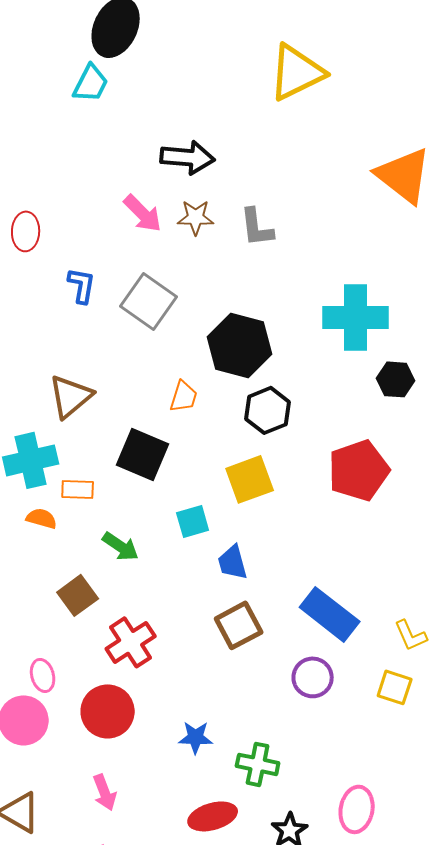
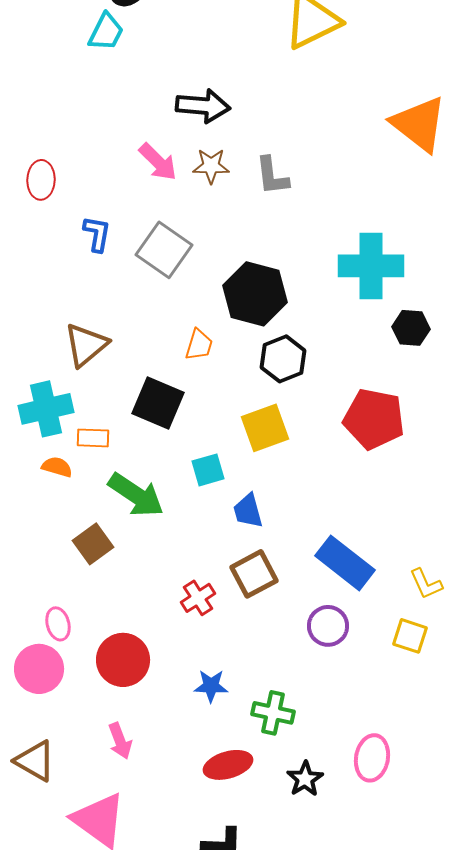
red pentagon: (359, 470) -> (374, 419), turned 30
green arrow: (121, 546) -> (136, 495), size x1.5
red cross: (131, 642) -> (198, 598), moved, size x0.7

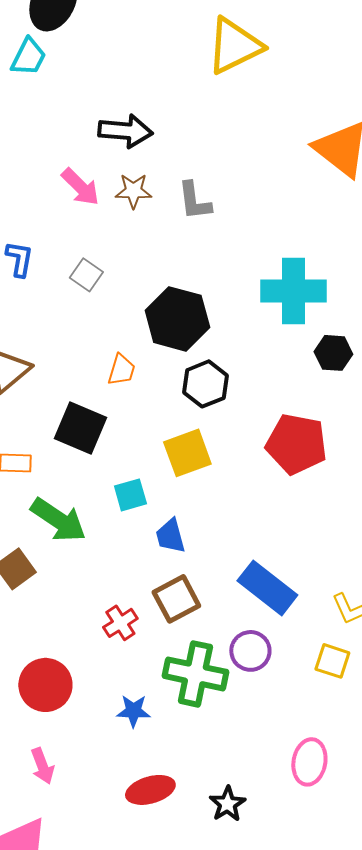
gray square: (164, 250) -> (86, 275), size x0.6
green cross: (273, 713) -> (195, 674), moved, size x1.5
pink ellipse: (372, 758) -> (309, 762), moved

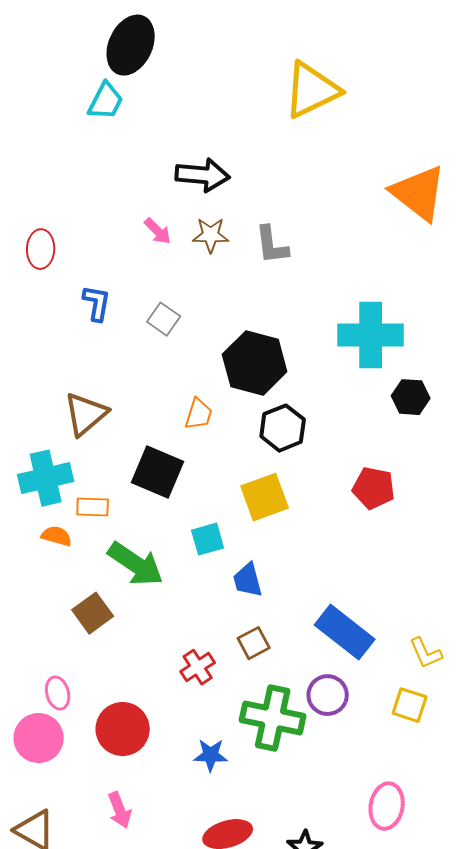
pink arrow: (80, 187) -> (158, 231), size x0.7
red pentagon: (296, 444) -> (374, 488), size x0.7
brown square: (176, 599) -> (254, 643), size x0.7

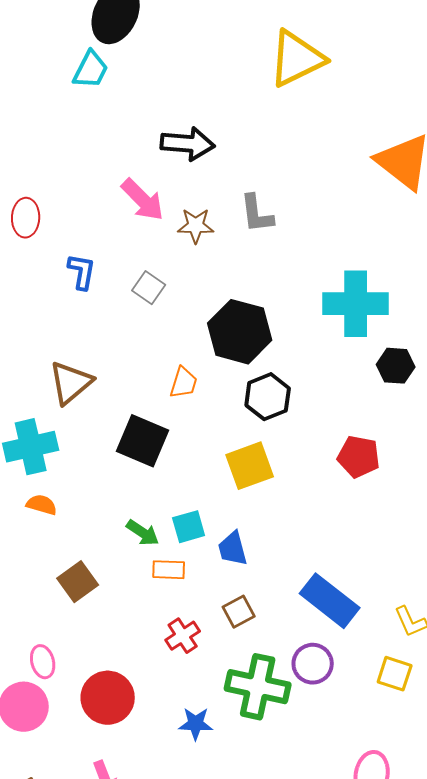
pink arrow: (158, 231) -> (143, 200), size x1.6
brown star: (211, 235) -> (196, 226), moved
orange rectangle: (93, 507) -> (169, 570), moved
cyan square: (208, 539) -> (189, 527), moved
green arrow: (136, 564) -> (143, 533), moved, size x0.6

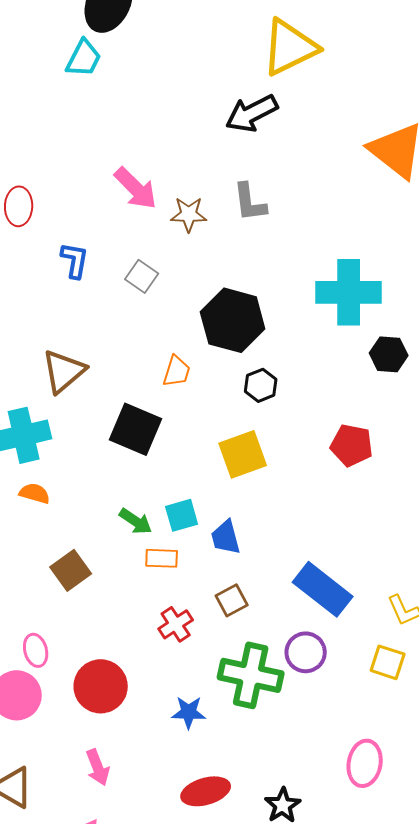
black arrow: (188, 144) -> (252, 113), moved, turned 148
black hexagon: (268, 397) -> (261, 385), size x0.7

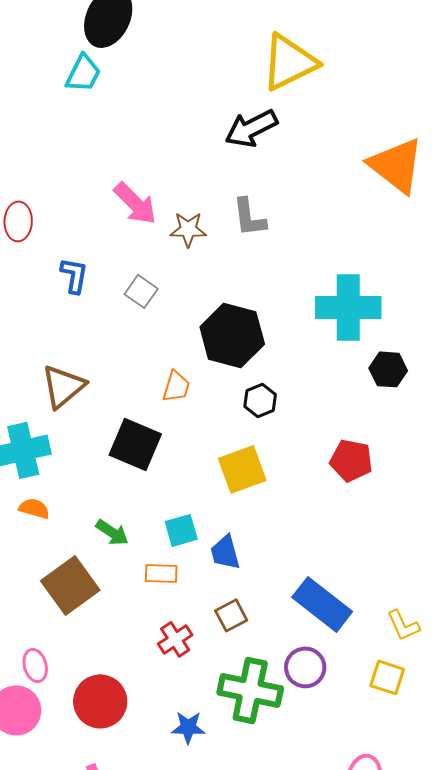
green arrow: (136, 521) -> (112, 532), moved
brown square: (71, 570) -> (70, 585), size x1.4

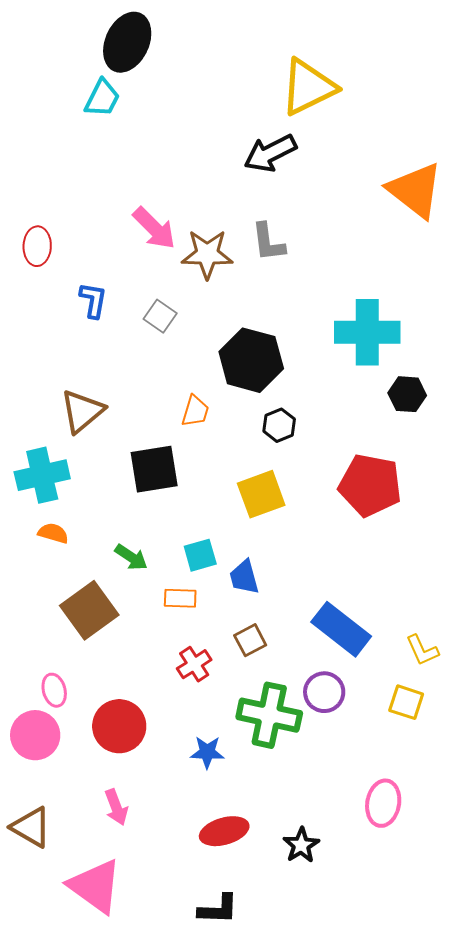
brown star: (188, 229) -> (207, 254), size x1.4
black square: (135, 444) -> (154, 469), turned -32
red pentagon: (351, 460) -> (370, 485), size x1.5

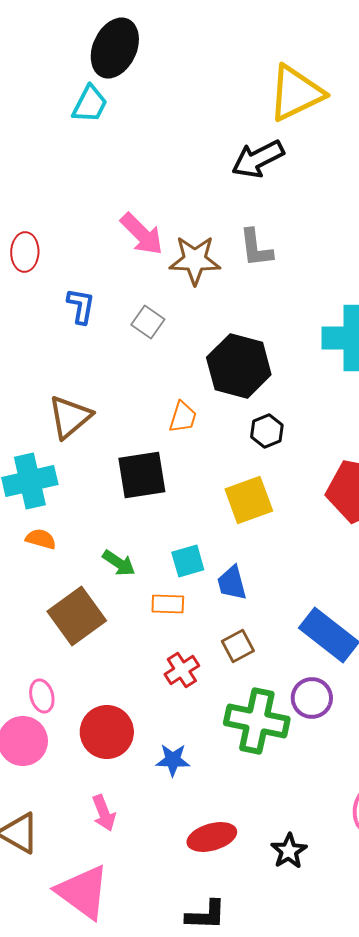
blue star: (207, 752) -> (173, 760), moved

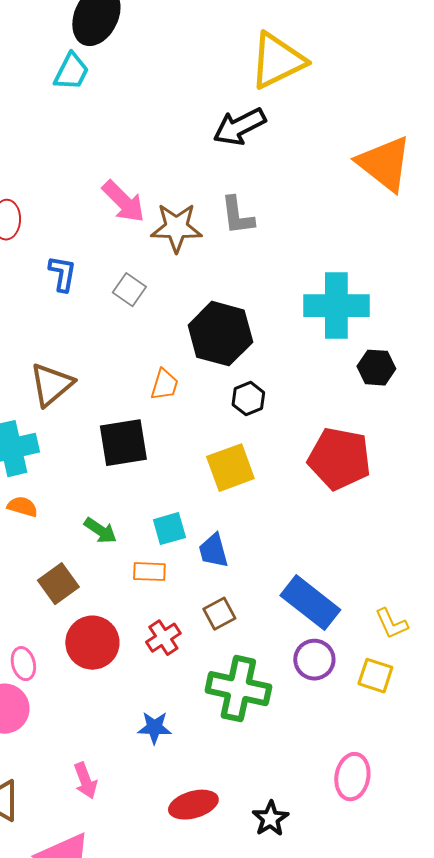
brown square: (77, 616) -> (58, 584), size x0.7
purple circle: (312, 698) -> (314, 660), moved
red circle: (107, 732) -> (92, 643), moved

